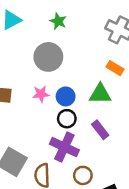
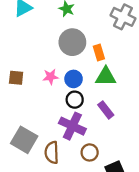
gray circle: (48, 57) -> (72, 42), moved
orange rectangle: (115, 68) -> (99, 53), moved, turned 42

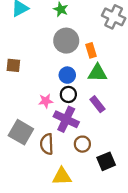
pink star: (51, 77) -> (46, 101), moved
brown square: (16, 78) -> (13, 65), moved

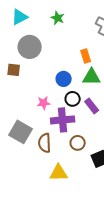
gray circle: (66, 41) -> (30, 47), moved
black circle: (68, 94) -> (73, 99), moved
purple cross: (66, 119) -> (63, 120), turned -30

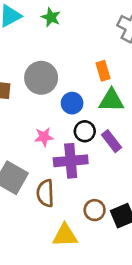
green star: (58, 18) -> (51, 17), moved
gray circle: (30, 47) -> (41, 78), moved
brown circle: (78, 143) -> (95, 210), moved

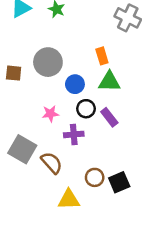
purple cross: (71, 161) -> (74, 134), size x0.7
brown semicircle: (45, 193) -> (52, 163), turned 140

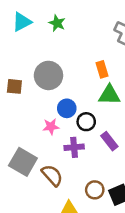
blue circle: (75, 84) -> (67, 108), moved
purple rectangle: (109, 117) -> (109, 141), moved

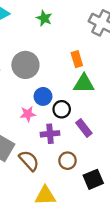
green star: (57, 23) -> (44, 18), moved
brown circle: (95, 190) -> (68, 161), moved

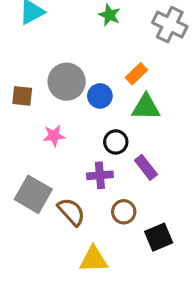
green star: (44, 18) -> (109, 15), moved
orange rectangle: (77, 59) -> (136, 74), turned 63
blue circle: (43, 96) -> (100, 96), moved
pink star: (28, 114) -> (54, 136), moved

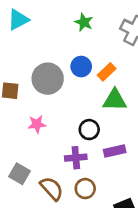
blue circle: (100, 96) -> (81, 67), moved
purple rectangle: (146, 167) -> (115, 151), turned -65
gray square: (33, 194) -> (19, 174), size x0.7
brown circle: (124, 212) -> (85, 189), moved

